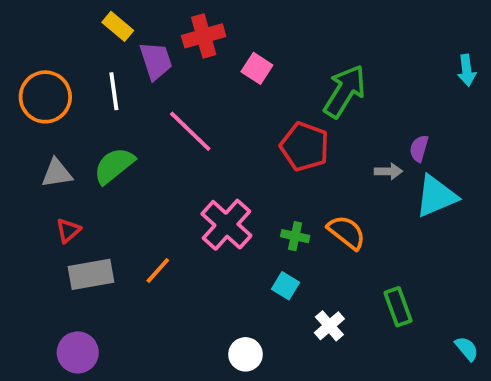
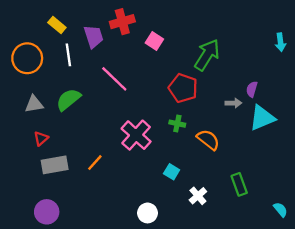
yellow rectangle: (118, 26) -> (57, 25), moved
green cross: (295, 236) -> (177, 124), moved

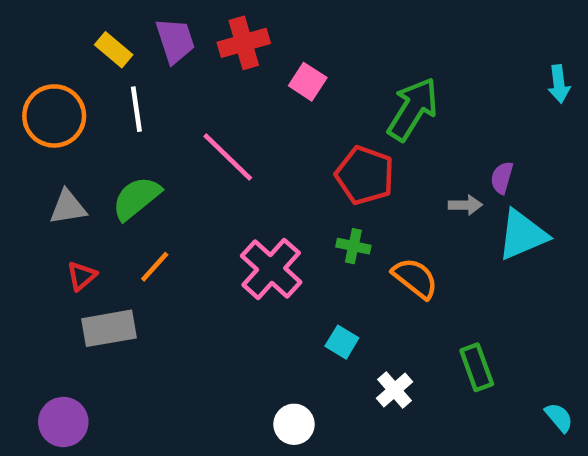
purple trapezoid: (94, 37) -> (175, 41), moved
orange line: (95, 163) -> (155, 267), moved
purple circle: (47, 212) -> (63, 422), moved

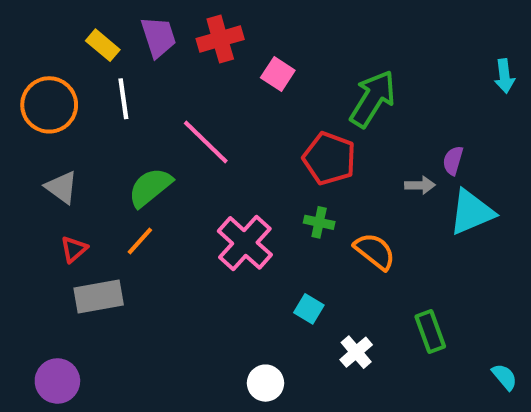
green semicircle: (136, 198) -> (150, 187), moved
gray triangle: (68, 207) -> (62, 187), turned 45

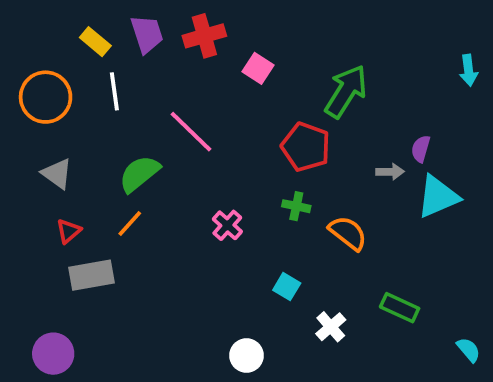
pink cross: (245, 243) -> (227, 225), size x0.6
green rectangle: (430, 332) -> (400, 308), turned -45

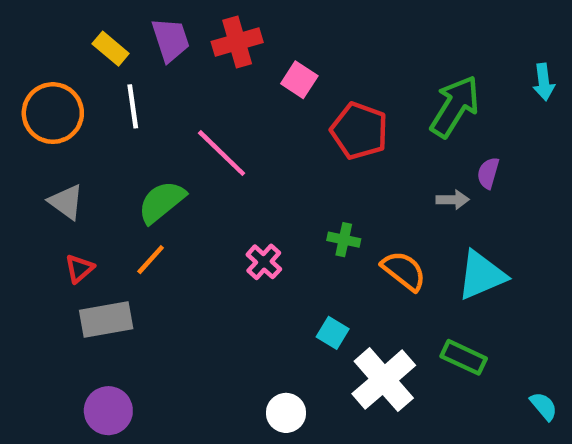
green arrow: (346, 91) -> (455, 106), moved
red pentagon: (306, 147) -> (359, 131), moved
cyan triangle: (438, 197) -> (481, 275), moved
white cross: (331, 327) -> (384, 380), size x1.8
purple circle: (53, 354) -> (108, 411), moved

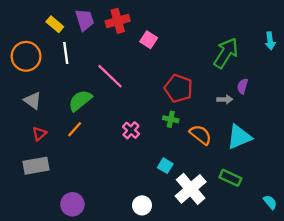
red pentagon: (359, 131) -> (178, 88), moved
gray rectangle: (106, 320) -> (36, 166), moved
purple circle: (108, 411) -> (72, 204), moved

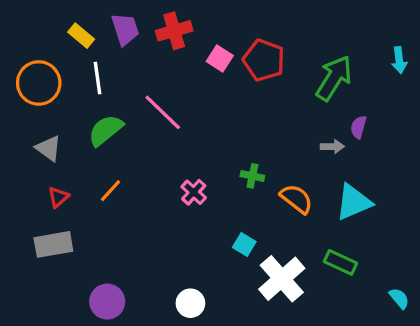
red pentagon: (178, 88) -> (264, 60), moved
green semicircle: (80, 100) -> (106, 130), moved
white circle: (142, 205) -> (190, 303), moved

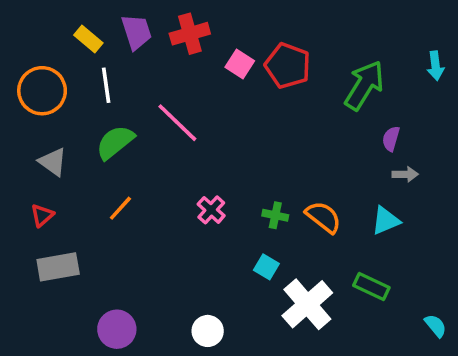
gray arrow: (332, 147) -> (405, 174), moved
green cross: (252, 176) -> (275, 215), moved
red triangle: (58, 197) -> (42, 215), moved
cyan triangle: (354, 202) -> (386, 221), size x0.7

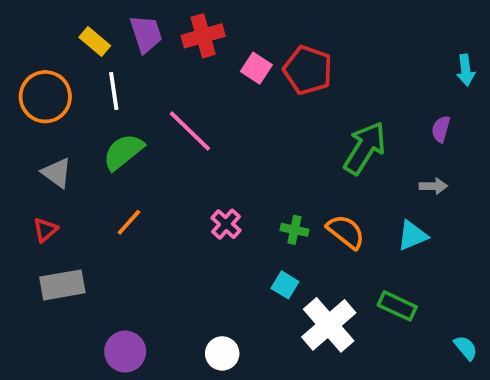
green arrow: (364, 85) -> (365, 148), moved
purple semicircle: (391, 139) -> (441, 129), moved

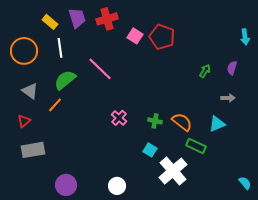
green arrow: (365, 148) -> (205, 71), moved, size x0.5
orange line: (129, 222) -> (55, 105), moved
green rectangle: (397, 306) -> (196, 146), moved

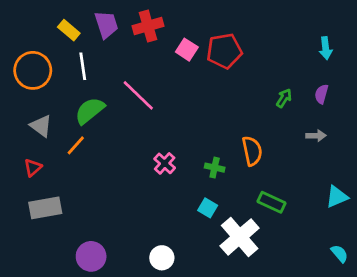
red pentagon: (162, 37) -> (224, 51), turned -30
cyan arrow: (245, 37) -> (326, 48), moved
orange semicircle: (182, 122) -> (252, 151), moved, turned 40
cyan triangle: (217, 124) -> (337, 197), moved

